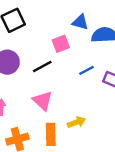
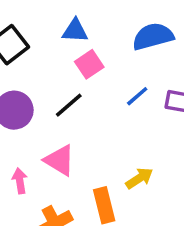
blue triangle: (80, 22) -> (75, 31), moved
pink triangle: (42, 101) -> (60, 160), moved

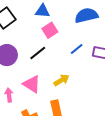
yellow arrow: (139, 178) -> (61, 80), moved

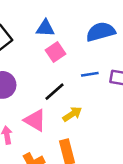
blue line: (77, 49) -> (90, 74), turned 32
black line: (38, 53) -> (55, 92), moved

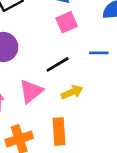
pink triangle: (35, 120) -> (31, 91), turned 40

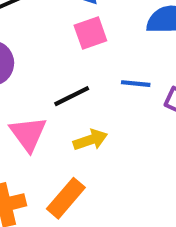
pink triangle: (31, 91) -> (28, 134), turned -32
orange rectangle: (59, 131) -> (66, 198), turned 40

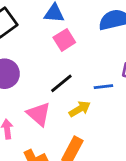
blue line: (136, 84) -> (103, 87), moved

